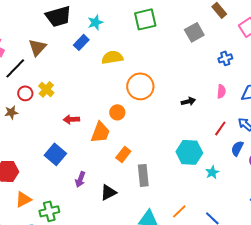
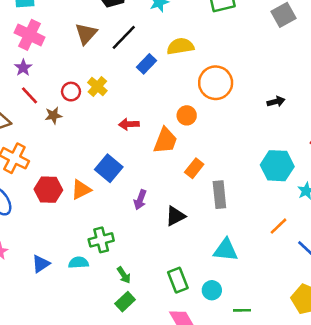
blue rectangle: (81, 42) -> (146, 64), moved
black line: (15, 68) -> (124, 37), moved
orange triangle: (23, 199) -> (81, 190), moved
orange line: (179, 211) -> (278, 226), moved

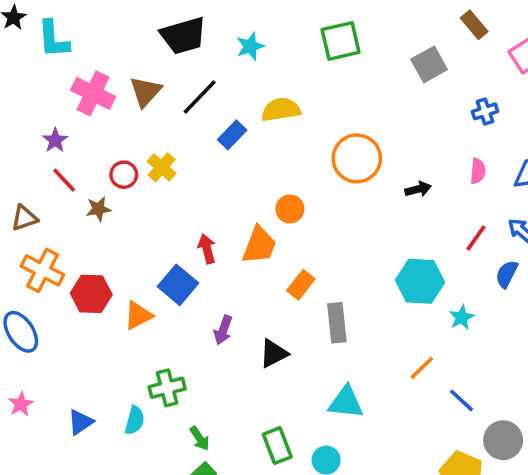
pink cross: (29, 35) -> (93, 93), moved
orange circle: (216, 83) -> (357, 158), moved
red arrow: (129, 124) -> (207, 249), moved, turned 78
red hexagon: (48, 190) -> (91, 294), moved
cyan semicircle: (79, 263) -> (135, 420), turned 108

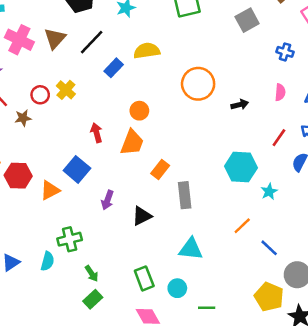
blue cross: (485, 111) -> (285, 52), turned 35
orange circle: (290, 209) -> (139, 111), moved
red arrow: (207, 249) -> (96, 133), moved

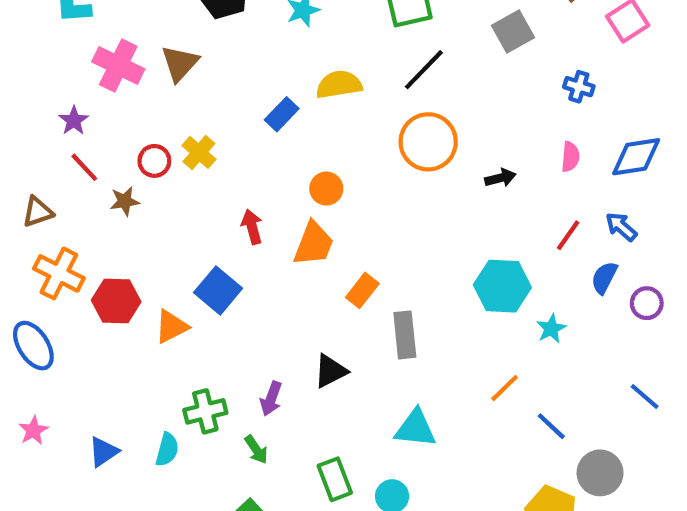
black line: (92, 42) -> (424, 70), moved
purple arrow: (108, 200) -> (271, 399), moved
green arrow: (92, 273) -> (256, 450), moved

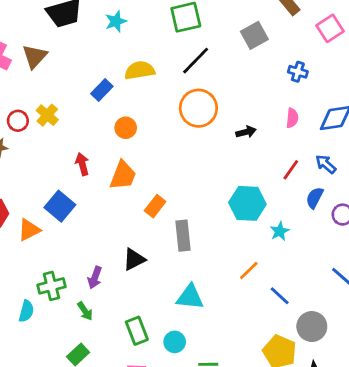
orange circle: (326, 189) -> (126, 128), moved

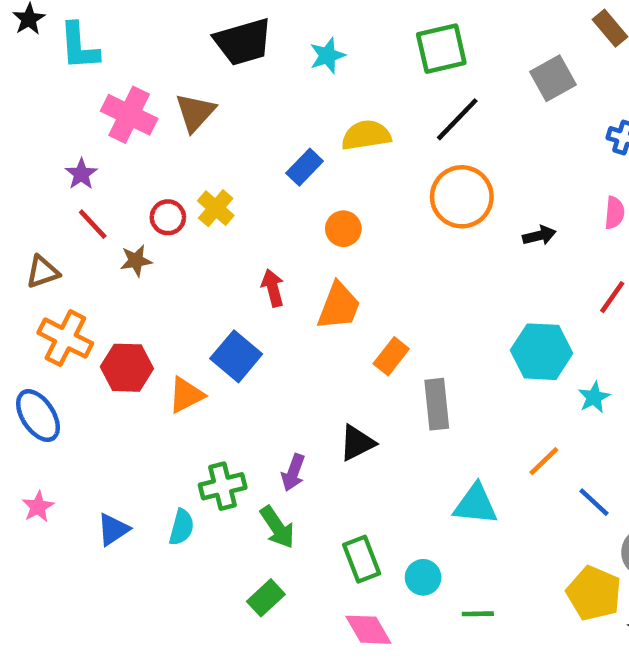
cyan triangle: (190, 297) -> (475, 504), moved
green arrow: (85, 311) -> (277, 527), size x1.4

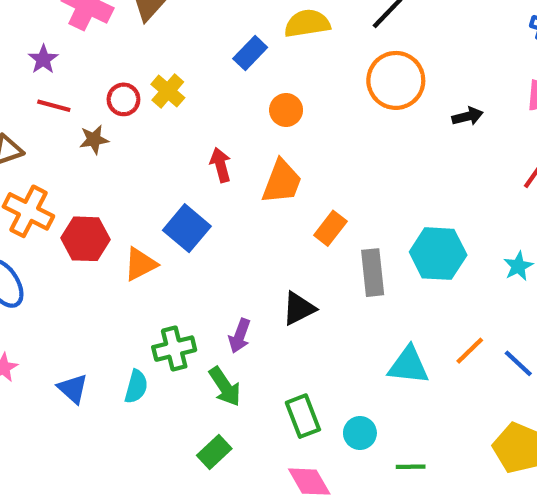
red line: (93, 224) -> (54, 106), turned -32
cyan hexagon: (542, 352) -> (438, 254), moved
orange line: (544, 461) -> (470, 351), moved
blue triangle: (113, 529) -> (73, 389), turned -44

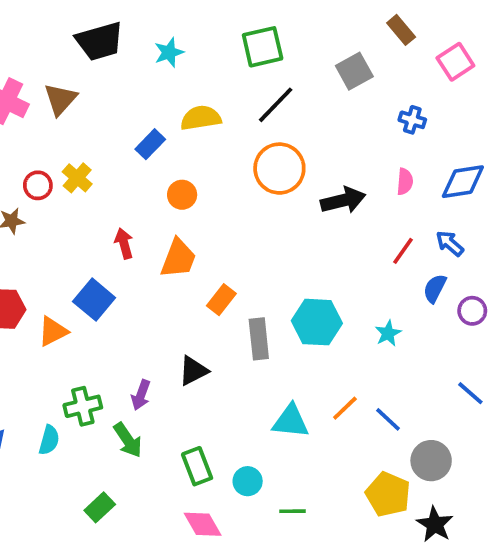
black arrow: (468, 116) -> (343, 200), size x1.6
green rectangle: (214, 452) -> (100, 507), moved

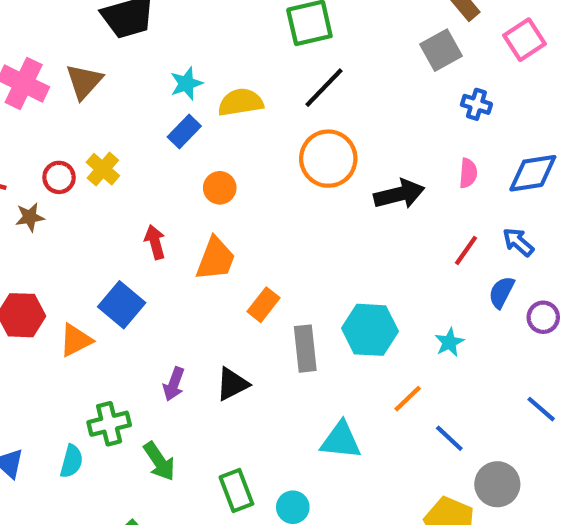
cyan star: (169, 52) -> (186, 83), moved
gray square: (354, 71) -> (441, 50), moved
purple arrow: (141, 395) -> (174, 384), moved
orange line: (345, 408) -> (408, 399), moved

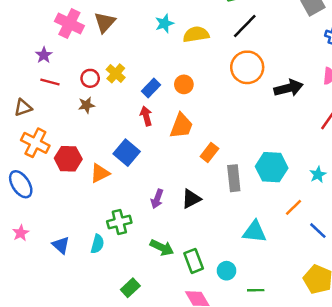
blue rectangle: (184, 131) -> (151, 88), moved
brown star: (30, 217) -> (86, 105), moved
green arrow: (159, 461) -> (162, 248), moved, turned -30

